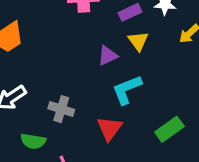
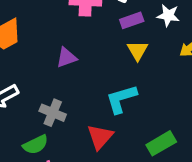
purple triangle: (108, 56) -> (67, 57), moved
green semicircle: (33, 141) -> (35, 145), moved, turned -40

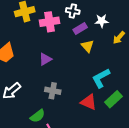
cyan L-shape: (121, 99) -> (101, 78), moved
gray cross: (53, 113) -> (53, 91), moved
red triangle: (100, 137) -> (89, 102), moved, turned -36

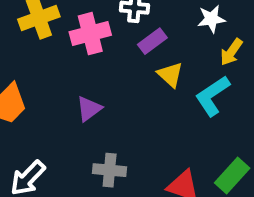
white star: (102, 21) -> (211, 19), moved
cyan L-shape: (101, 78) -> (212, 96), moved

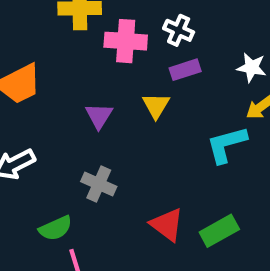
yellow triangle: (170, 75) -> (156, 106), moved
purple triangle: (89, 109) -> (99, 116), turned -40

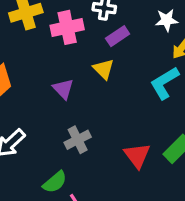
gray cross: (99, 184) -> (78, 140), turned -35
red triangle: (167, 225) -> (137, 155), turned 32

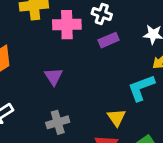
yellow triangle: (104, 69) -> (116, 118), moved

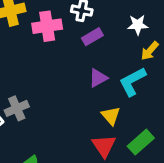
purple triangle: (54, 76) -> (98, 78), moved, turned 42
gray cross: (58, 122) -> (17, 108), moved

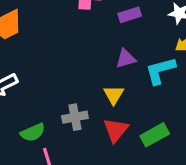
gray cross: (17, 108) -> (75, 117), moved
yellow triangle: (111, 116) -> (114, 95), moved

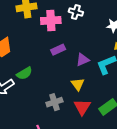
purple rectangle: (130, 15) -> (58, 50), moved
green semicircle: (33, 132) -> (24, 73), moved

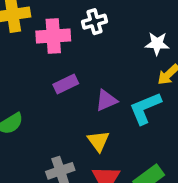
white cross: (76, 12) -> (95, 22), turned -32

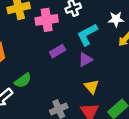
cyan L-shape: (145, 108) -> (87, 35), moved
yellow triangle: (98, 141) -> (92, 87), moved

